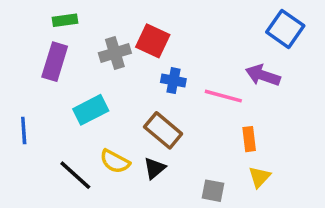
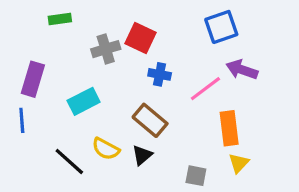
blue square: (285, 29) -> (221, 27), moved, turned 36
purple rectangle: (55, 62) -> (33, 79), moved
pink line: (223, 96) -> (205, 89), turned -52
orange rectangle: (249, 139) -> (229, 128), size x1.5

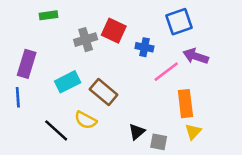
blue cross: (160, 74) -> (144, 47), moved
brown rectangle: (150, 120) -> (104, 92), moved
black triangle: (142, 155) -> (137, 132), moved

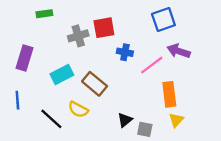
red square: (114, 31) -> (104, 28), turned -35
blue cross: (144, 47) -> (125, 52), moved
blue line: (18, 97) -> (17, 100), moved

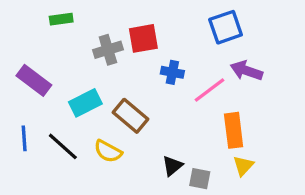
purple rectangle: (24, 58) -> (34, 80), turned -70
black line: (51, 119) -> (63, 146), moved

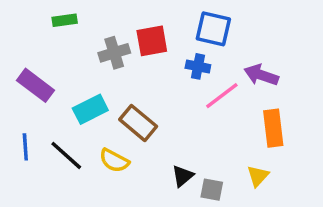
blue square: (226, 27) -> (213, 29), moved, turned 32
blue cross: (172, 72) -> (198, 66), moved
orange rectangle: (234, 130) -> (273, 128), moved

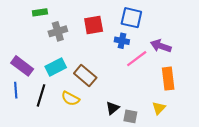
gray cross: (114, 53) -> (58, 31), moved
purple rectangle: (36, 85) -> (22, 66), moved
black line: (66, 155) -> (41, 95), turned 65

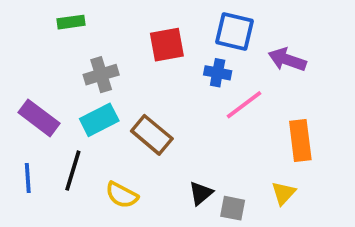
gray cross: (58, 31) -> (101, 75), moved
purple arrow: (161, 46) -> (287, 60), moved
blue line: (16, 90) -> (28, 178), moved
yellow semicircle: (70, 99) -> (122, 195), moved

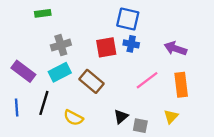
blue square: (235, 31) -> (128, 19), moved
red square: (167, 45) -> (106, 47), moved
purple arrow: (287, 60) -> (175, 48), moved
pink line: (244, 105) -> (147, 80), moved

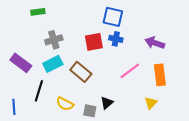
blue line: (17, 107) -> (14, 107), moved
gray square: (140, 126) -> (90, 111), moved

